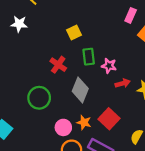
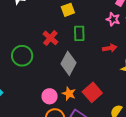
pink star: (109, 66) -> (113, 19), moved
red arrow: (123, 83) -> (110, 48), moved
green circle: (39, 98) -> (22, 56), moved

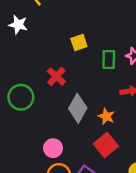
green rectangle: (79, 33) -> (109, 59), moved
orange star: (69, 94) -> (106, 116), moved

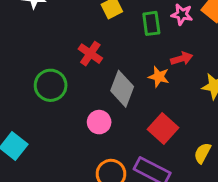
orange star: (106, 116) -> (159, 77), moved
pink circle: (53, 148) -> (99, 122), moved

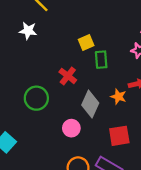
green rectangle: (151, 23) -> (101, 60), moved
red square: (163, 129) -> (119, 136), turned 35

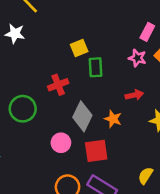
red cross: (68, 76) -> (58, 85), turned 30
orange star: (118, 97) -> (113, 119), moved
red square: (119, 136) -> (96, 151), moved

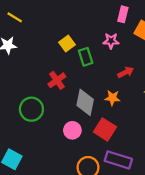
pink star: (137, 58) -> (111, 41), moved
red square: (96, 151) -> (105, 129), turned -35

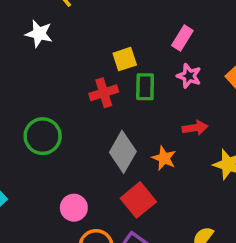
pink rectangle: (123, 14) -> (182, 38), moved
red cross: (57, 80) -> (104, 93), moved
pink circle: (72, 130) -> (74, 208), moved

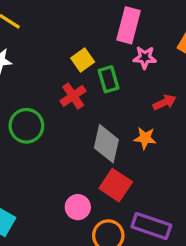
pink rectangle: (182, 38) -> (129, 25), size x1.5
green circle: (43, 136) -> (26, 126), moved
red square: (138, 200) -> (116, 185), moved

